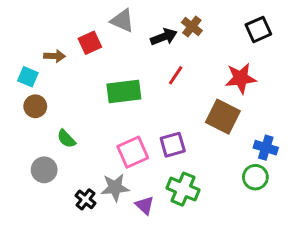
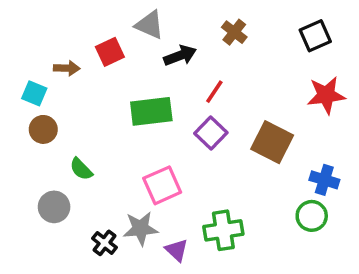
black arrow: (164, 37) -> (180, 56), moved
red star: (241, 78) -> (326, 95), moved
purple square: (173, 145) -> (211, 133), moved, turned -30
green cross: (183, 189) -> (223, 230), turned -32

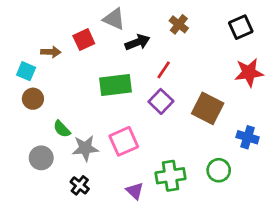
green circle: (312, 216) -> (219, 170), moved
gray star: (141, 229) -> (85, 148), moved

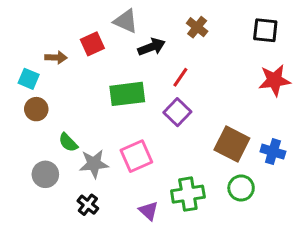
black square: (241, 27) -> (265, 30), turned 30
brown square: (208, 108) -> (232, 144), moved

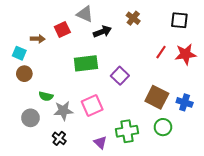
red line: (180, 77) -> (161, 52), moved
green semicircle: (68, 142) -> (46, 96), turned -32

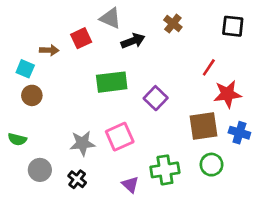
red star: (186, 54) -> (227, 94), moved
green semicircle: (46, 96) -> (17, 139), moved
brown square: (157, 97) -> (204, 126), turned -35
gray circle: (30, 118) -> (40, 170), moved

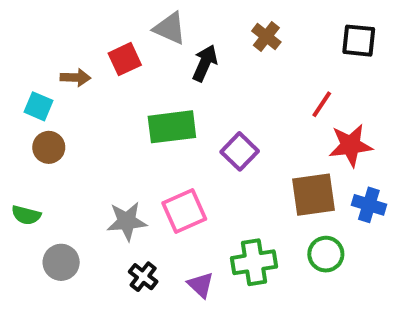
black arrow: (133, 41) -> (205, 63), turned -45
black cross: (77, 179) -> (143, 277), moved

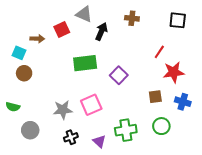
brown cross: (266, 37) -> (132, 18), turned -32
brown square: (314, 195) -> (155, 97), size x0.6
black cross: (143, 277) -> (71, 137), turned 32

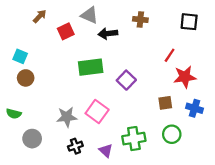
black arrow: (101, 32) -> (108, 34), turned -120
brown arrow: (37, 39) -> (40, 16), moved, turned -48
pink square: (91, 105) -> (97, 112), turned -30

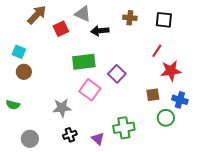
brown arrow: (40, 16) -> (37, 15), size x1.5
black square: (189, 22) -> (164, 20), moved
pink square: (97, 112) -> (90, 90), moved
green circle: (172, 134) -> (166, 118), moved
gray circle: (32, 139) -> (30, 139), moved

